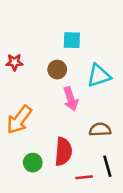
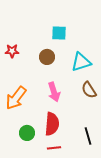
pink arrow: (71, 99) -> (54, 92), moved
brown semicircle: (100, 130) -> (89, 90), moved, turned -120
red line: (84, 177) -> (54, 148), moved

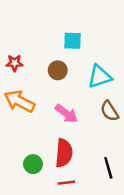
pink arrow: (54, 92) -> (66, 114), turned -36
orange arrow: (16, 98) -> (19, 101), moved, turned 80

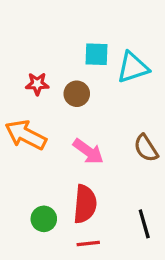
red star: (14, 63) -> (37, 84), moved
cyan triangle: (100, 76) -> (133, 67), moved

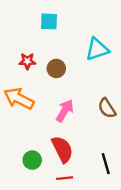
cyan square: (96, 54) -> (49, 21), moved
pink arrow: (88, 151) -> (65, 111), turned -95
red semicircle: (85, 204) -> (62, 149), turned -32

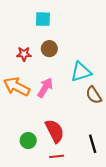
cyan triangle: (97, 49) -> (81, 72), moved
brown circle: (56, 68) -> (49, 49), moved
pink arrow: (65, 111) -> (45, 88), moved

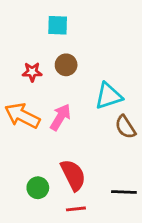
black line: (93, 144) -> (124, 192), turned -72

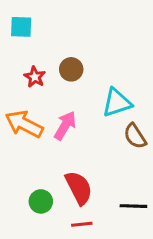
cyan square: (58, 25) -> (21, 27), moved
red star: (32, 72) -> (35, 77), turned 30

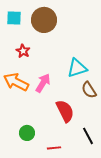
brown circle: (71, 69) -> (44, 20), moved, size x1.6
red semicircle: (79, 188) -> (65, 111), moved
black line: (133, 206) -> (88, 136), turned 60

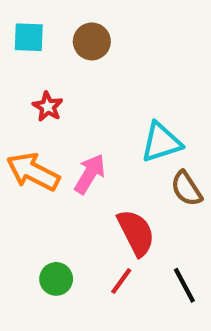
brown circle: (44, 20) -> (92, 41), size x0.7
red line: (54, 148) -> (121, 281), moved, turned -48

